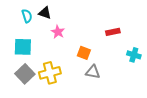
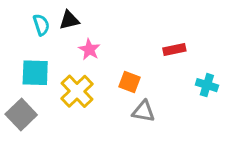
black triangle: (45, 13) -> (69, 20), turned -32
yellow cross: (50, 73) -> (77, 91), moved, turned -30
gray square: (25, 74) -> (21, 114), moved

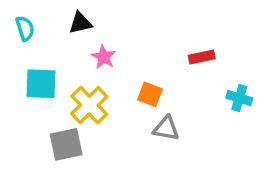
cyan semicircle: (41, 25) -> (25, 28), moved
gray square: (21, 114) -> (66, 144), moved, turned 32

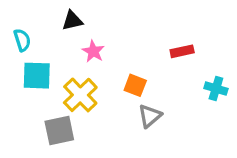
cyan semicircle: (25, 28) -> (22, 40), moved
gray triangle: (166, 128) -> (150, 116), turned -50

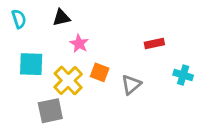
cyan semicircle: (22, 40) -> (19, 19), moved
orange square: (135, 85) -> (100, 72), moved
gray triangle: (150, 116) -> (131, 85), moved

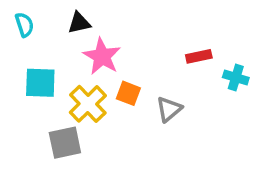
pink star: (79, 44) -> (102, 56), size x1.5
cyan cross: (183, 75) -> (236, 77), moved

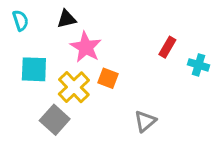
red rectangle: (199, 56) -> (167, 47), turned -48
gray triangle: (169, 109) -> (145, 121), moved
gray square: (65, 143) -> (55, 120), turned -36

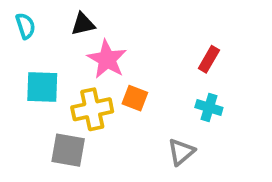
cyan cross: (199, 65) -> (209, 107), moved
yellow cross: (74, 87) -> (92, 109), turned 32
gray square: (55, 120) -> (68, 150), turned -32

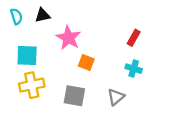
black triangle: (83, 24) -> (42, 15), moved
yellow cross: (92, 109) -> (32, 85), moved
gray square: (68, 150) -> (74, 96), moved

